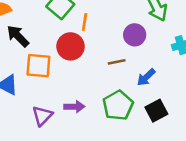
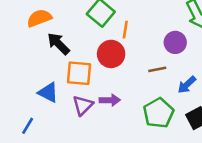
purple arrow: (74, 107) -> (110, 100), moved
purple triangle: (42, 116) -> (83, 105), moved

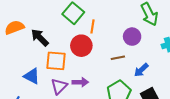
orange semicircle: (39, 18) -> (14, 27), moved

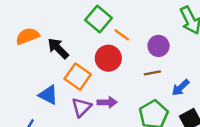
orange line: (93, 26) -> (122, 35), turned -64
purple circle: (132, 37) -> (159, 46), moved
orange square: (56, 61) -> (78, 77), turned 30

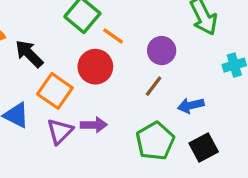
brown line: (152, 73) -> (154, 86), turned -42
blue arrow: (181, 88) -> (191, 105), turned 30

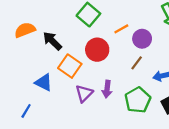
orange line: (113, 36) -> (121, 29), moved, turned -64
purple arrow: (94, 125) -> (107, 89), moved, turned 98
purple triangle: (60, 131) -> (84, 93), moved

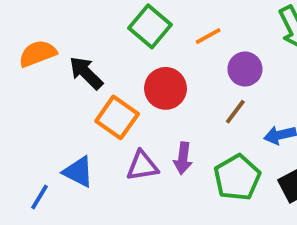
orange line: (121, 29) -> (208, 36), moved
blue triangle: (44, 82) -> (78, 172), moved
purple triangle: (84, 93) -> (142, 166), turned 36

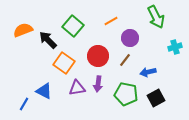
green square: (150, 26) -> (73, 26), moved
red circle: (166, 88) -> (98, 56), moved
green pentagon: (237, 178) -> (126, 94), turned -30

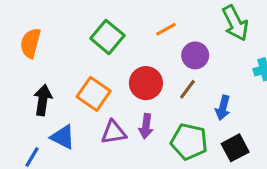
orange semicircle: (23, 30) -> (30, 43), turned -54
black arrow: (48, 40) -> (43, 100), moved, turned 54
blue arrow: (148, 72) -> (223, 108), turned -63

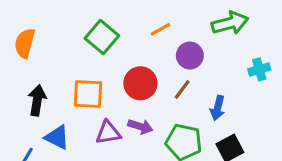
green arrow: (235, 23) -> (230, 23), turned -78
orange square: (94, 94) -> (88, 94), turned -32
purple arrow: (146, 126) -> (140, 126), turned -80

